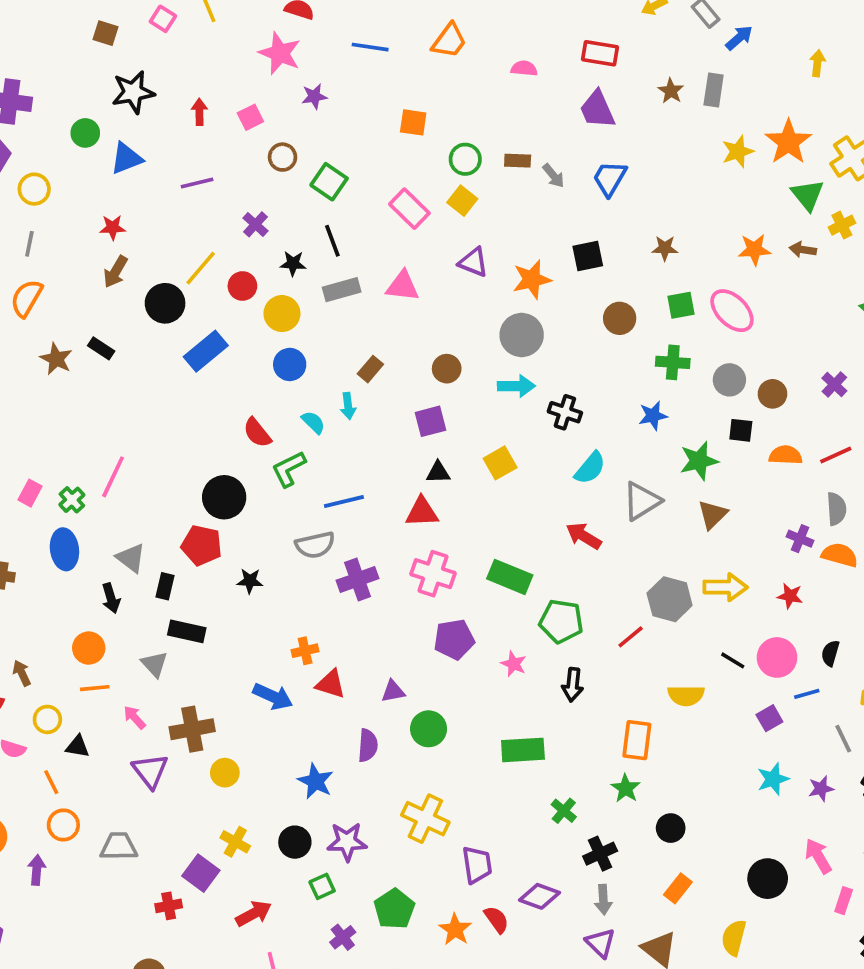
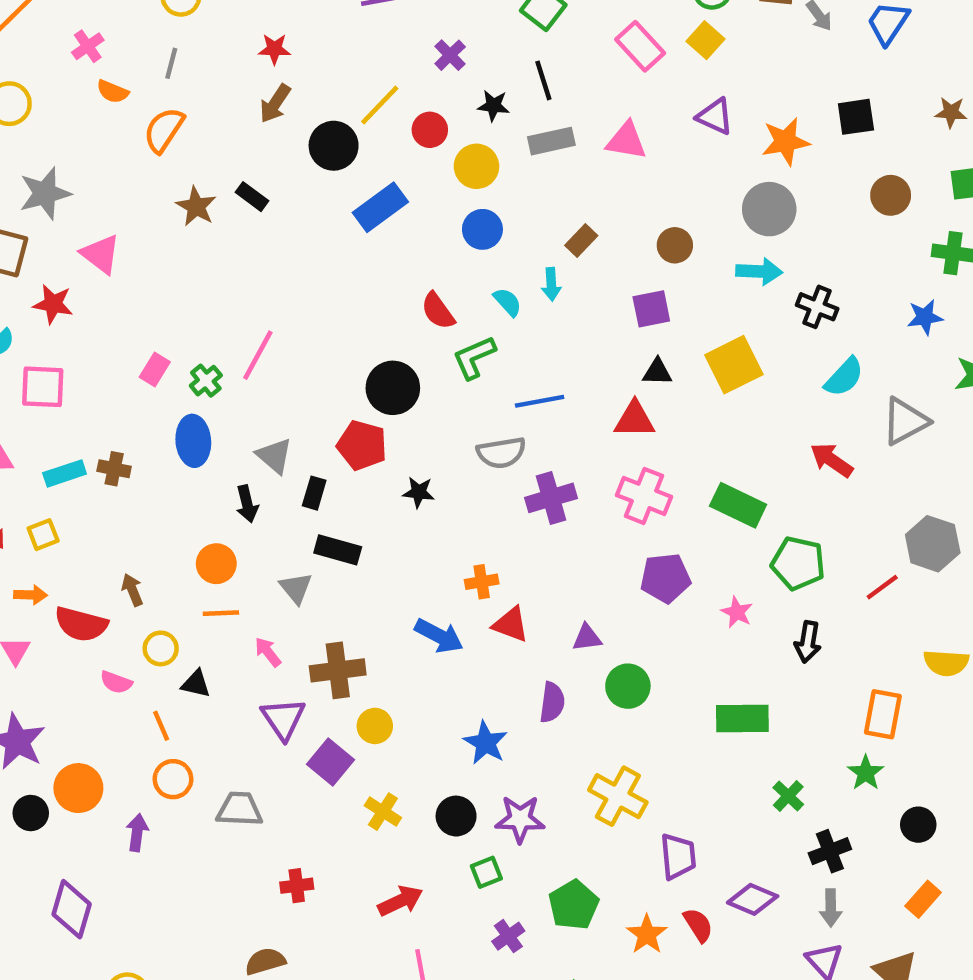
yellow square: (500, 463) -> (734, 365), size x1.4
purple square: (201, 873) -> (330, 762), moved

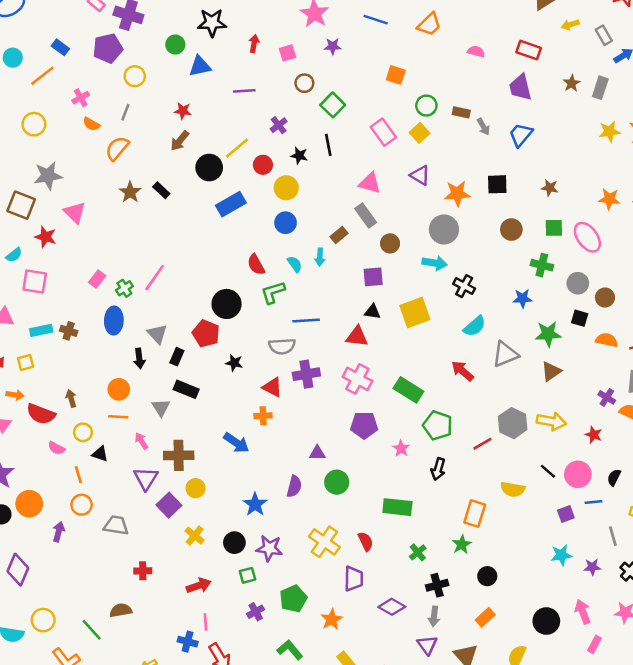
gray rectangle: (551, 141) -> (366, 215), moved, turned 60
red triangle: (511, 624) -> (272, 387), moved
red semicircle: (698, 925) -> (366, 541), moved

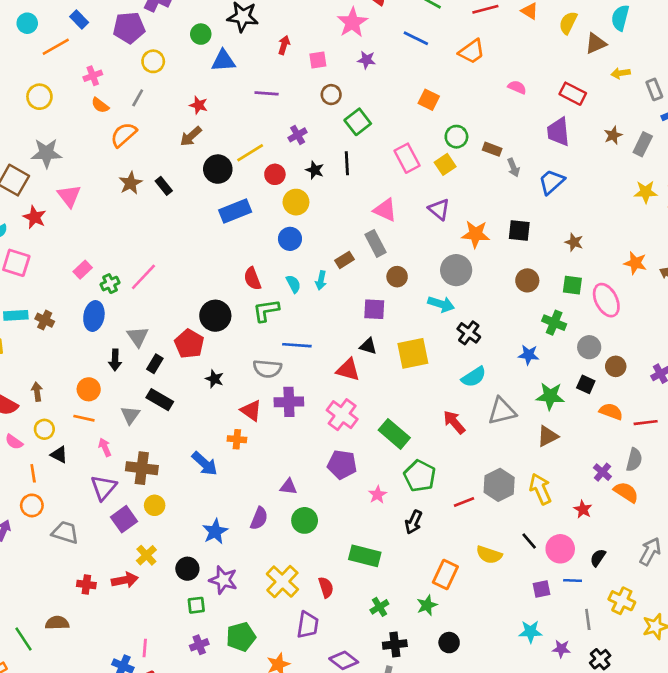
yellow arrow: (551, 421) -> (540, 489), turned -132
red arrow: (199, 586) -> (125, 580), moved

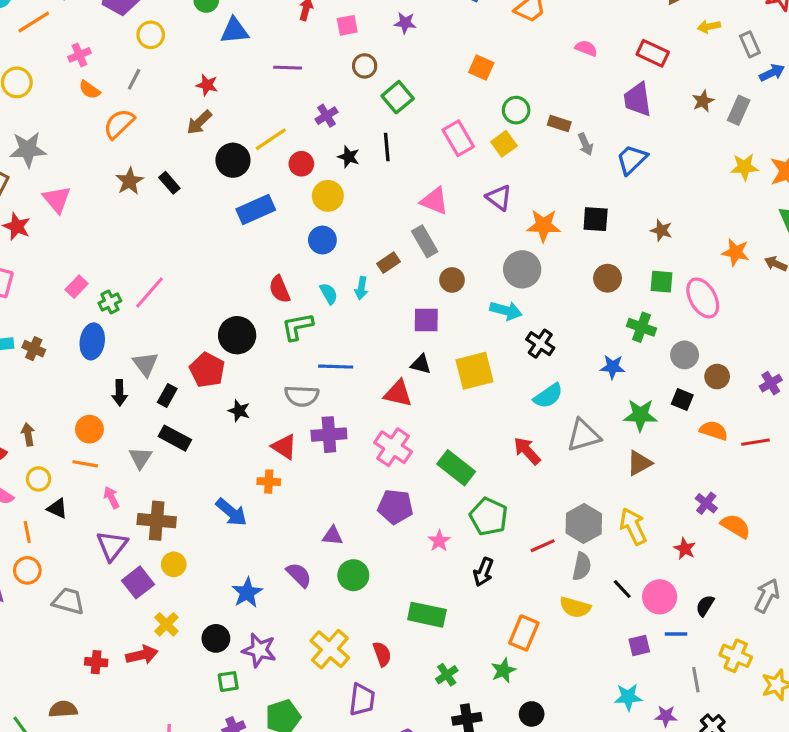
gray semicircle: (634, 460) -> (582, 566), moved
purple semicircle: (259, 518) -> (299, 575), turned -65

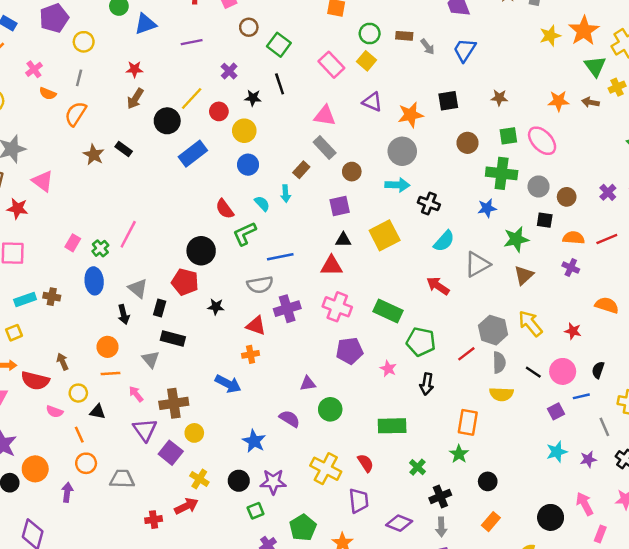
green cross: (642, 327) -> (502, 173), size x1.4
purple cross: (706, 503) -> (571, 268), moved

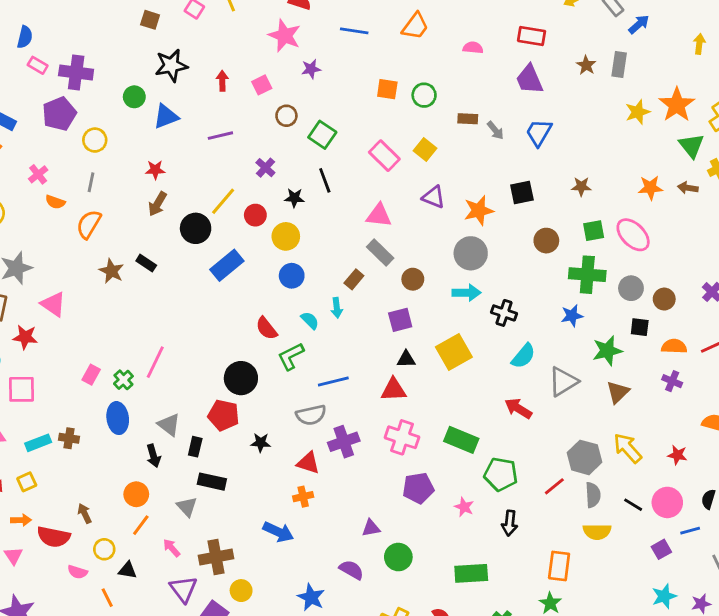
green circle: (370, 34) -> (424, 95), moved
orange line: (110, 374) -> (141, 525), turned -48

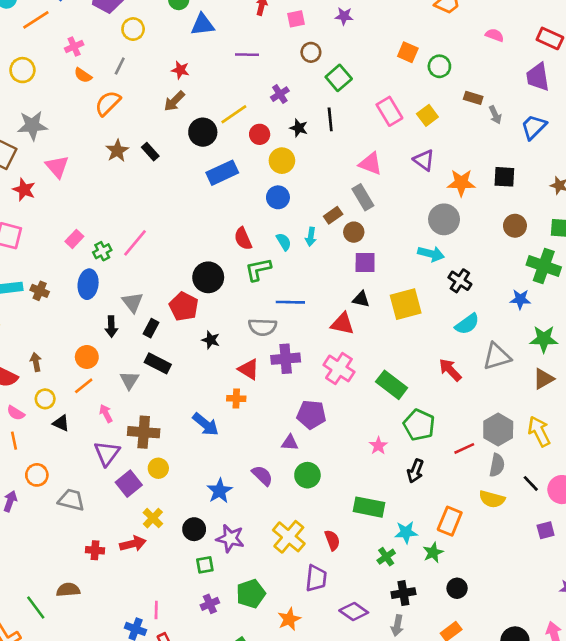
brown circle: (413, 279) -> (354, 232), moved
purple pentagon: (418, 488) -> (311, 415), moved
cyan star: (664, 596) -> (406, 532), moved
orange line: (107, 598) -> (14, 441), moved

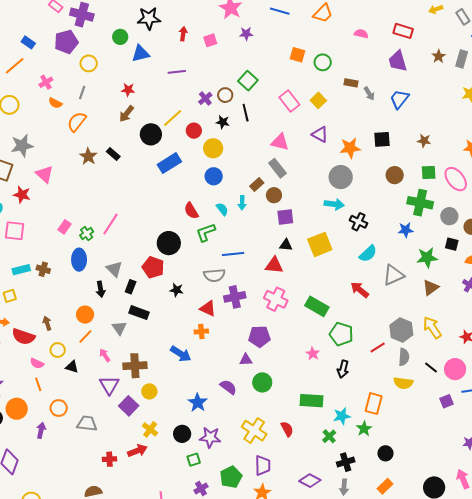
brown circle: (311, 52) -> (225, 95), moved
purple trapezoid: (316, 578) -> (263, 465), moved

